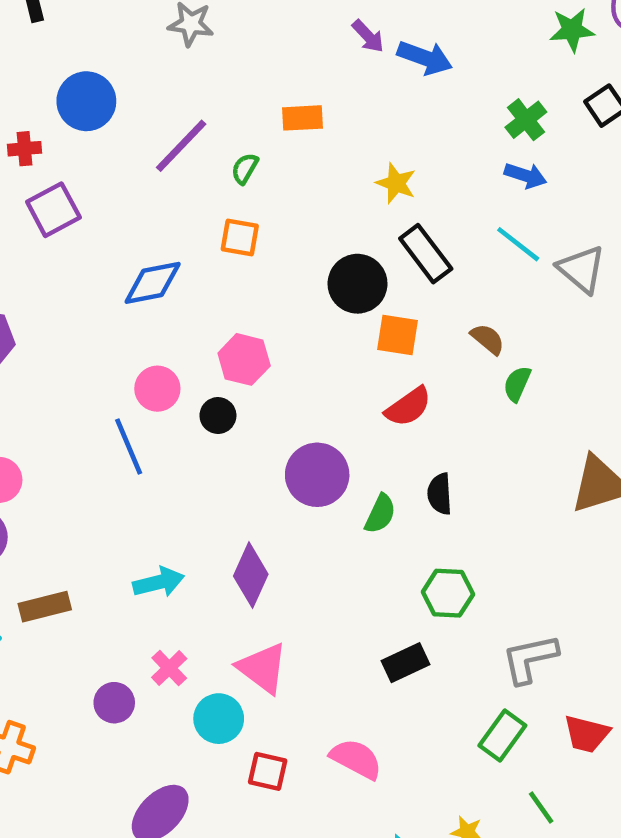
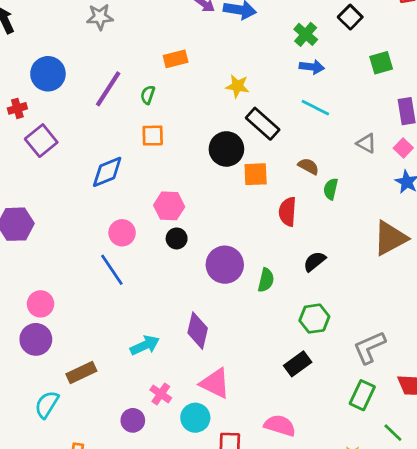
gray triangle: (581, 269) -> (366, 143), moved, size x0.7
red semicircle: (408, 407) -> (288, 212), moved, turned 140
black circle: (218, 416) -> (177, 238), moved
black semicircle: (440, 494) -> (315, 261), moved, turned 65

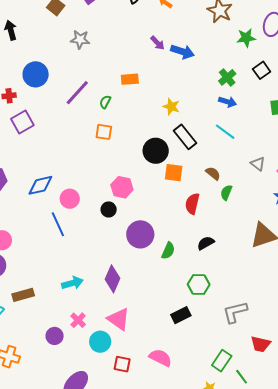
blue diamond: (107, 172) -> (40, 185), moved
pink hexagon: (169, 206) -> (122, 187), moved
green rectangle: (362, 395) -> (222, 361), moved

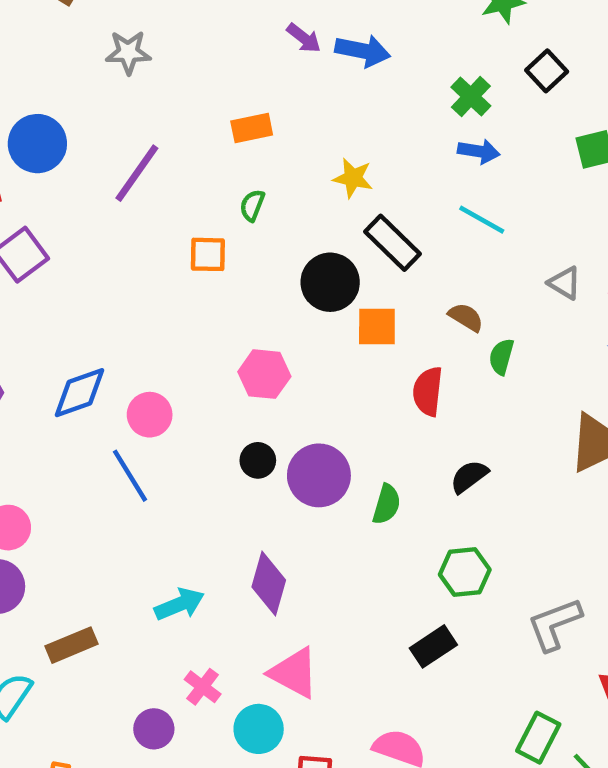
green semicircle: (105, 102) -> (252, 205), moved
black circle: (109, 209) -> (258, 460), moved

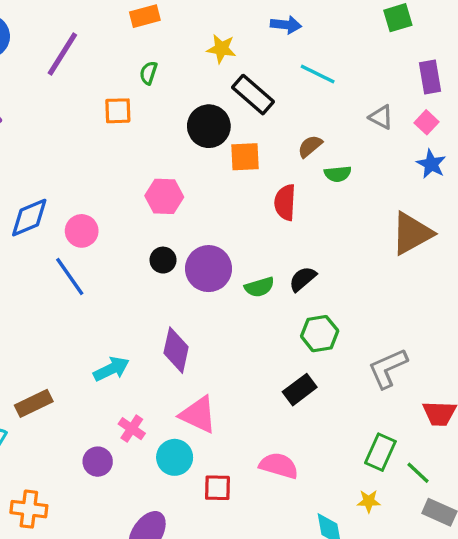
blue arrow: (479, 151) -> (286, 25), moved
brown semicircle: (466, 317) -> (310, 146), turned -68
green semicircle: (501, 357) -> (338, 174), turned -108
black semicircle: (469, 477) -> (303, 279), moved
green semicircle: (387, 504) -> (259, 287), turned 60

